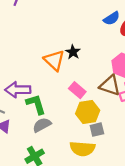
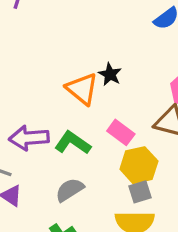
green L-shape: (36, 104) -> (73, 143), moved, turned -35
gray square: (97, 130) -> (140, 192), moved

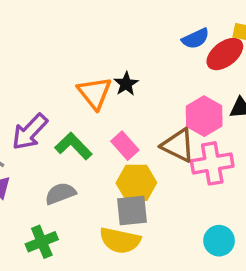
purple arrow: (29, 138) -> (30, 132), turned -54
gray square: (140, 192) -> (132, 210), size x1.4

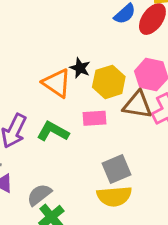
pink rectangle: (125, 146) -> (94, 118), turned -35
yellow hexagon: (136, 183) -> (109, 82), moved
gray semicircle: (60, 193) -> (39, 195), moved

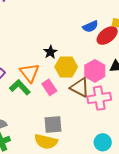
orange triangle: (57, 83) -> (30, 73), moved
pink rectangle: (94, 118) -> (49, 87), turned 42

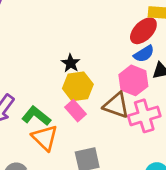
blue semicircle: (90, 26) -> (144, 54), moved
yellow hexagon: (66, 67) -> (78, 86), moved
orange triangle: (30, 73) -> (45, 138), moved

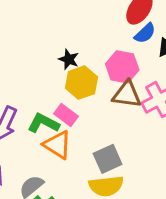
pink hexagon: (133, 80) -> (122, 67), moved
pink rectangle: (76, 111) -> (66, 115), moved

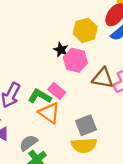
pink hexagon: (122, 67) -> (75, 60), moved
yellow hexagon: (81, 83) -> (85, 30), moved

